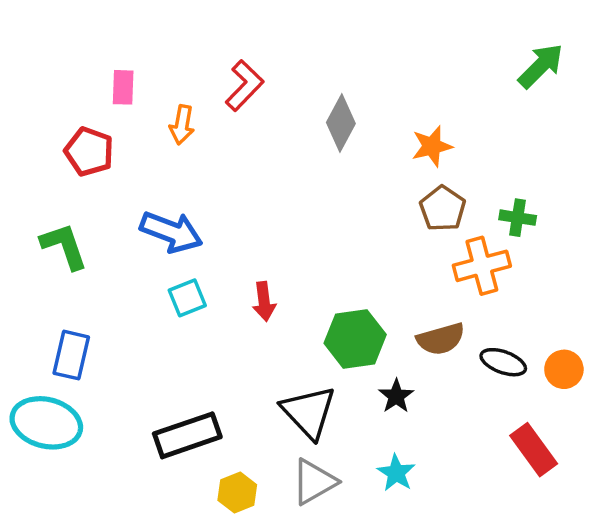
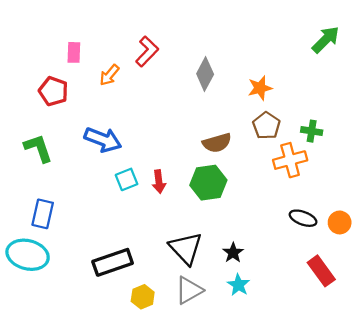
orange arrow: (182, 125) -> (109, 75), turned 30
cyan square: (187, 298) -> (127, 179), moved
green hexagon: (355, 339) -> (208, 183), moved
brown semicircle: (441, 339) -> (217, 143), moved
black star: (396, 396) -> (233, 253), moved

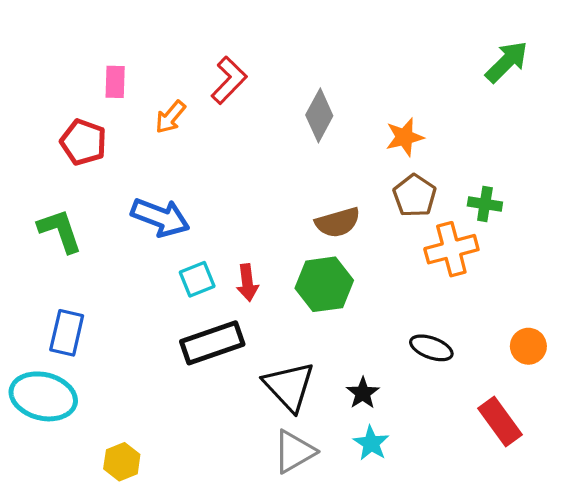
black ellipse: (303, 218) -> (431, 348), moved
black rectangle: (113, 262) -> (212, 343), moved
yellow hexagon: (143, 297) -> (122, 462), moved

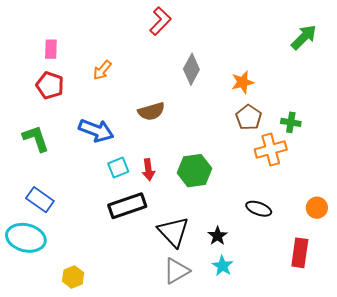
red L-shape: (229, 80) -> (160, 21), moved
pink rectangle: (115, 82) -> (51, 49), moved
brown semicircle: (338, 222) -> (151, 111), moved
blue rectangle: (67, 333) -> (40, 200), turned -68
red rectangle: (500, 421) -> (300, 253), turned 44

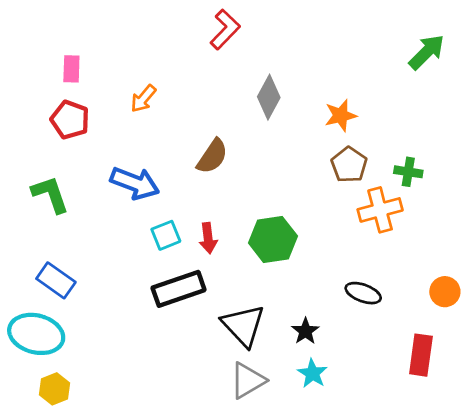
brown semicircle: (151, 111) -> (212, 156), turned -40
yellow hexagon: (73, 277) -> (55, 389), moved

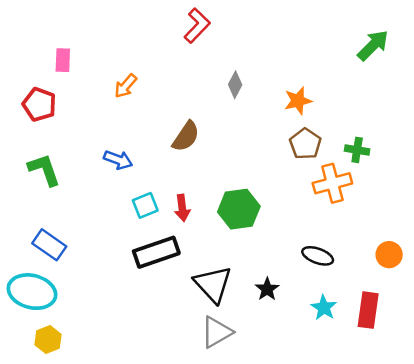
gray diamond: (269, 97) -> (235, 85), size x0.7
red pentagon: (70, 120) -> (39, 104), moved
blue arrow: (135, 183) -> (118, 160), size x0.7
cyan star: (312, 373) -> (324, 308), moved

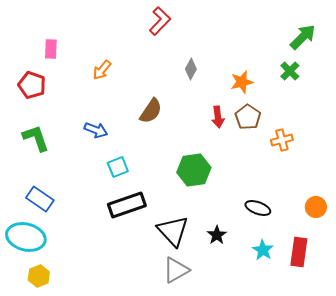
green cross: (357, 150) -> (290, 71), moved, turned 36
orange cross: (332, 183) -> (282, 140), moved, size x0.7
red arrow: (182, 208) -> (218, 117), moved

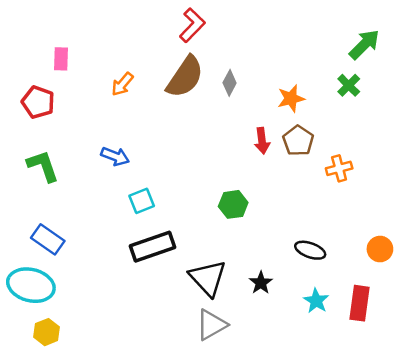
brown semicircle: (151, 111) -> (185, 77), moved, size x1.4
green hexagon: (194, 170) -> (233, 204), size x0.7

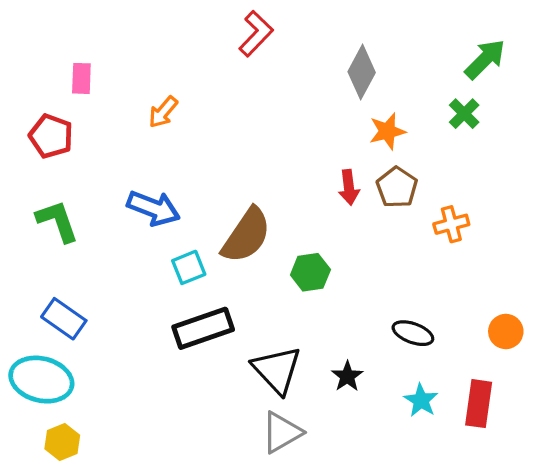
brown semicircle: (185, 77) -> (246, 235), moved
gray diamond: (230, 83) -> (362, 72), moved, size x1.5
blue arrow: (115, 156) -> (153, 208), size x1.4

